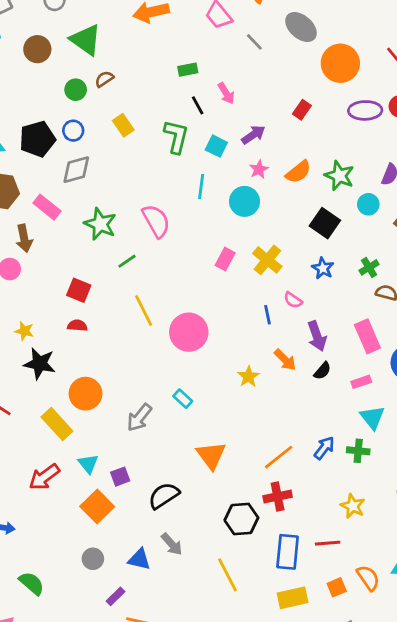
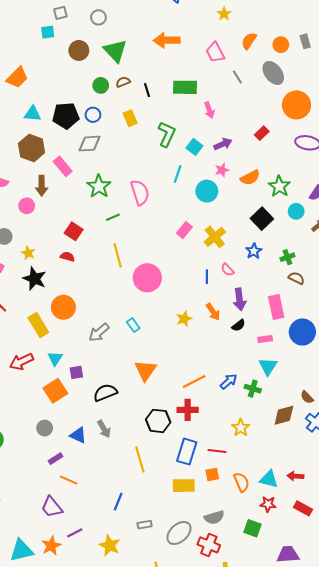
green rectangle: (188, 70) -> (185, 87), size x1.6
black line: (198, 105) -> (147, 90), moved
orange square: (337, 587) -> (212, 474), moved

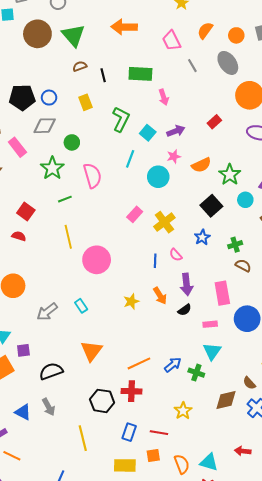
brown circle: (79, 50) -> (37, 34), size x1.4
green circle: (101, 85) -> (72, 142), moved
blue rectangle: (187, 452) -> (129, 432), size x0.7
red arrow: (295, 476) -> (243, 451), moved

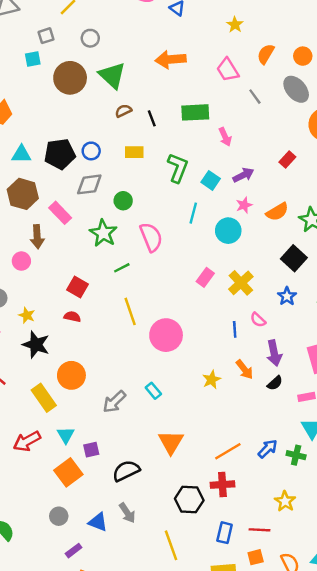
yellow rectangle: (85, 102) -> (134, 152), turned -63

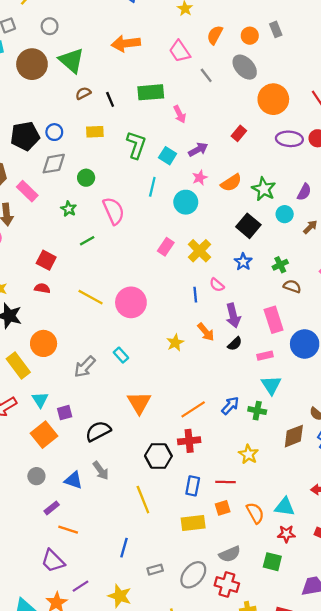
green star: (103, 233) -> (69, 209), size x0.6
yellow line: (130, 311) -> (91, 297), moved, turned -40

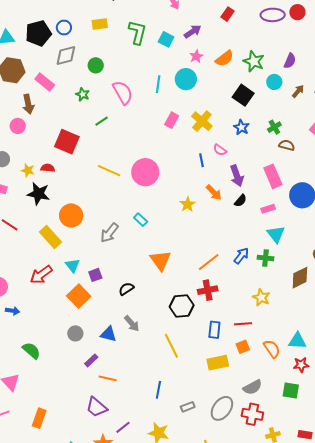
cyan line: (152, 187) -> (158, 84), moved
red square: (46, 260) -> (67, 142), size x1.4
red semicircle: (42, 288) -> (48, 168), moved
black semicircle: (98, 431) -> (126, 289), size x0.7

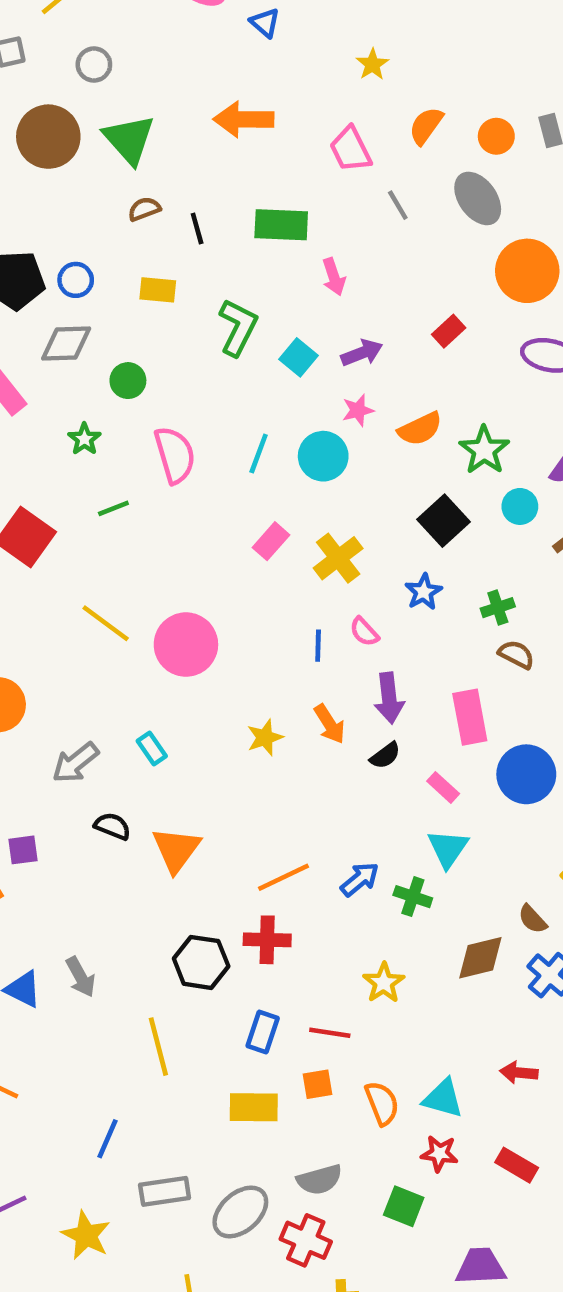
pink rectangle: (268, 209) -> (443, 787), turned 48
black semicircle: (126, 289) -> (112, 826), moved, turned 42
gray rectangle: (188, 407) -> (165, 1191), size x1.5

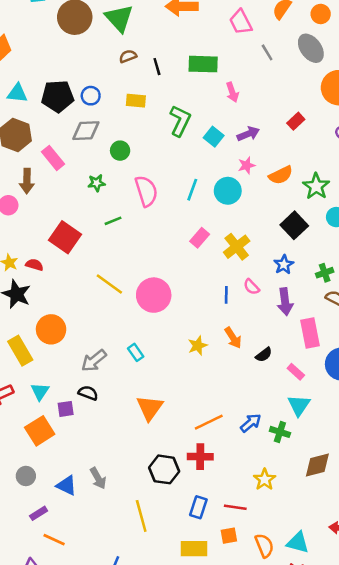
green star: (84, 439) -> (97, 183), turned 30
purple arrow: (389, 698) -> (285, 302), moved
black semicircle: (112, 826) -> (88, 393), moved

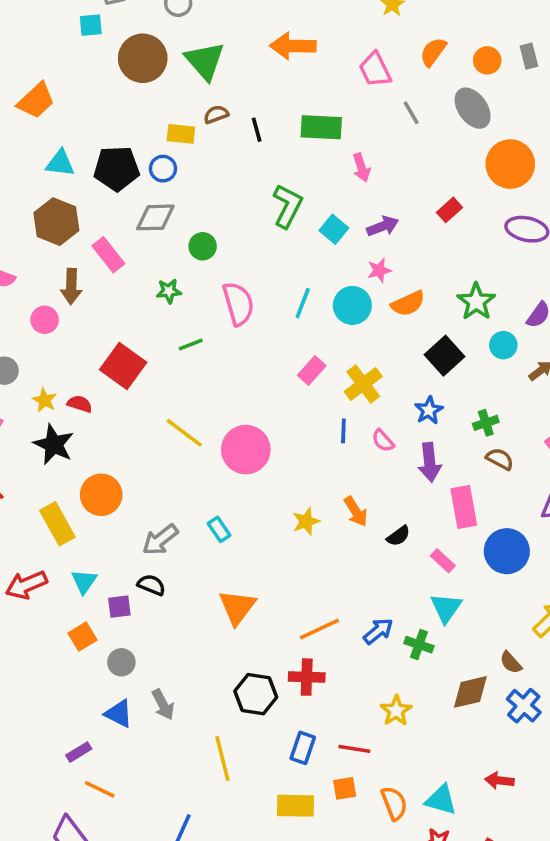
yellow rectangle: (136, 101) -> (181, 134), moved
orange semicircle: (281, 175) -> (408, 303), moved
blue line: (226, 295) -> (343, 431), moved
orange square: (40, 431) -> (83, 637), size x0.7
gray circle: (26, 476) -> (121, 662), moved

